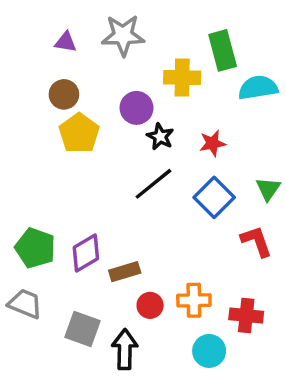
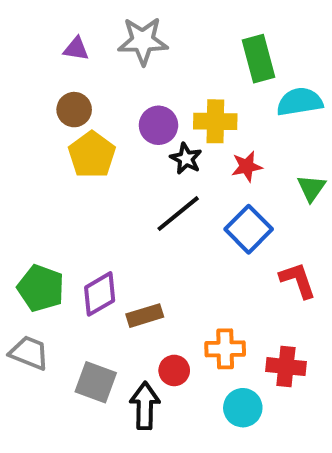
yellow cross: (182, 78) -> (215, 121), moved
green triangle: (268, 189) -> (311, 188), moved
red circle: (150, 305) -> (174, 370), moved

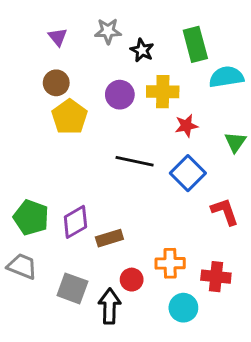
gray star: (143, 41) -> (108, 31), size x0.7
purple triangle: (76, 49) -> (58, 37), turned 42
black star: (186, 159) -> (142, 50), moved
black line: (178, 214) -> (135, 161), turned 51

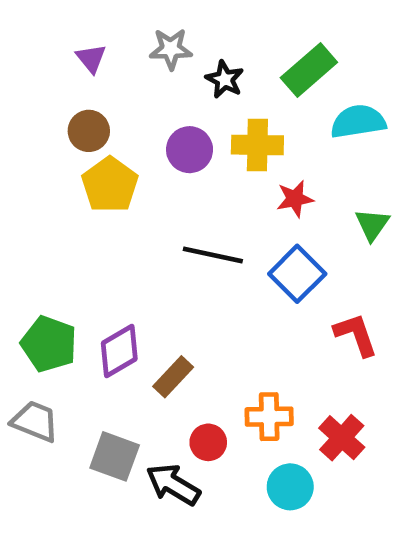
green rectangle: (195, 44) -> (309, 70), turned 64
brown rectangle: (109, 238) -> (173, 377), turned -30
red cross: (216, 277) -> (342, 438), turned 36
black arrow: (109, 306) -> (173, 485), turned -60

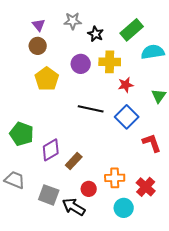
brown circle: (89, 131) -> (38, 46), moved
green pentagon: (49, 344) -> (22, 134), moved

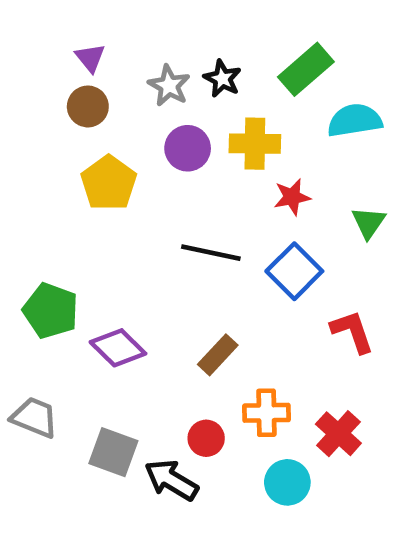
gray star: (73, 21) -> (169, 86), moved, turned 30
purple diamond: (51, 150) -> (118, 348), turned 75
brown rectangle: (74, 161) -> (218, 355), moved

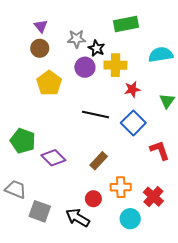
green rectangle: (306, 69) -> (126, 24), moved, turned 30
black star: (222, 79) -> (97, 48), moved
gray star: (169, 86) -> (77, 39), turned -30
gray square: (113, 452) -> (40, 211), moved

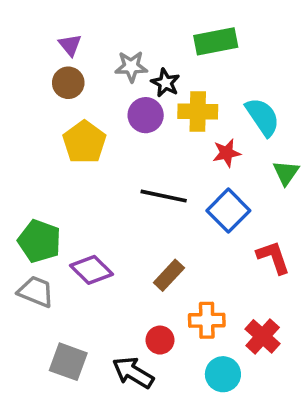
cyan semicircle: (161, 55) -> (263, 117), moved, turned 65
gray trapezoid: (16, 189) -> (36, 291), moved

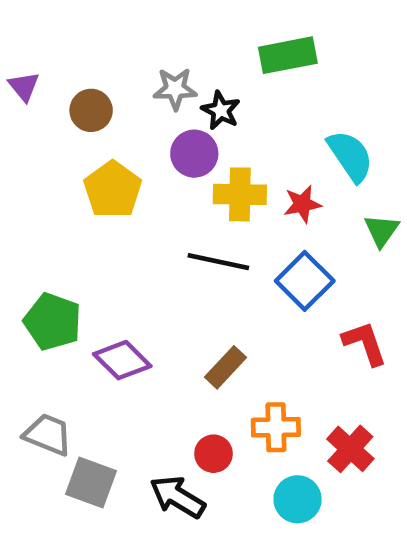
purple triangle: (70, 45) -> (24, 86), moved
yellow cross: (198, 112) -> (240, 194), moved
gray trapezoid: (36, 291) -> (48, 434), moved

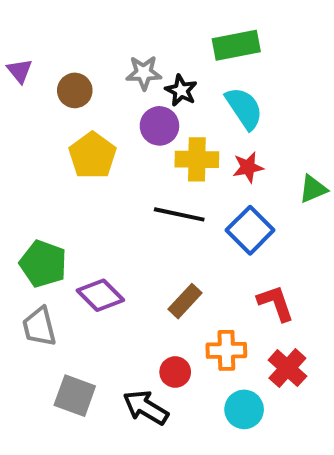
cyan semicircle: (350, 156) -> (244, 108), moved
green triangle: (382, 230) -> (313, 189), turned 32
red L-shape: (365, 343) -> (276, 303), moved
gray trapezoid: (48, 434) -> (39, 327), moved, turned -126

